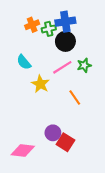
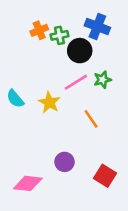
blue cross: (65, 22) -> (97, 27), moved, turned 30
cyan semicircle: (24, 62) -> (15, 99), moved
red square: (65, 142) -> (105, 176), moved

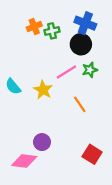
black circle: (80, 51) -> (81, 44), moved
purple circle: (65, 162) -> (42, 142), moved

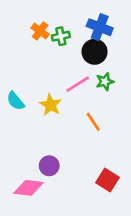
orange cross: (34, 26) -> (40, 31), turned -32

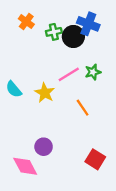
orange cross: (40, 31) -> (26, 22), moved
black circle: (95, 52) -> (73, 36), moved
pink diamond: (28, 188) -> (25, 166), turned 55

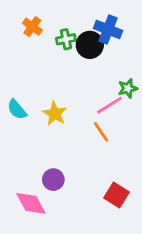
green star: (93, 72) -> (128, 88), moved
pink line: (69, 74) -> (109, 105), moved

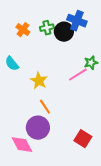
orange cross: (32, 27) -> (23, 30), moved
cyan semicircle: (17, 109) -> (12, 64), moved
orange line: (101, 132) -> (45, 107), moved
purple circle: (53, 180) -> (38, 128), size x1.5

